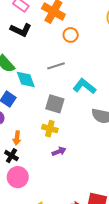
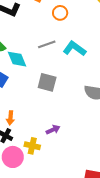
cyan L-shape: (84, 86) -> (75, 49), moved
yellow cross: (50, 129) -> (32, 146), moved

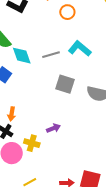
gray line: (47, 44) -> (51, 55), moved
gray square: (47, 82) -> (65, 84), moved

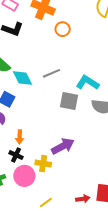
cyan L-shape: (80, 49) -> (88, 83), moved
purple arrow: (53, 128) -> (63, 146), size x1.6

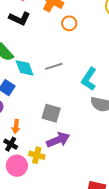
cyan L-shape: (88, 83) -> (89, 79), turned -95
gray square: (69, 101) -> (51, 113), moved

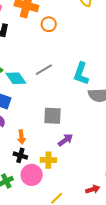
purple arrow: (58, 140) -> (65, 140), size x0.7

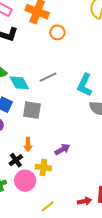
gray square: (52, 116) -> (32, 110), moved
orange arrow: (21, 137) -> (28, 144), moved
black cross: (20, 155) -> (16, 160), turned 32

